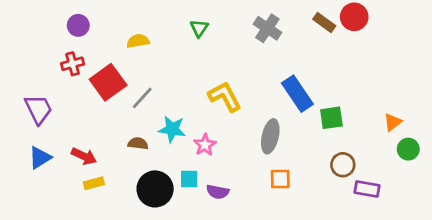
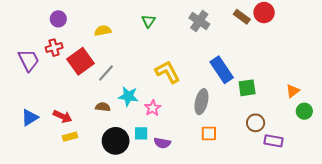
purple trapezoid: (38, 109) -> (29, 60), moved

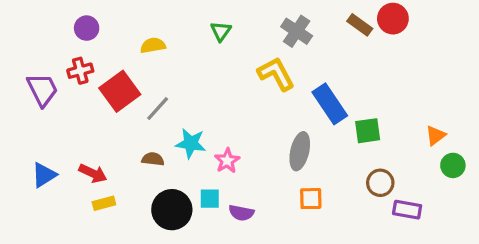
yellow L-shape: (168, 72) -> (276, 74), moved

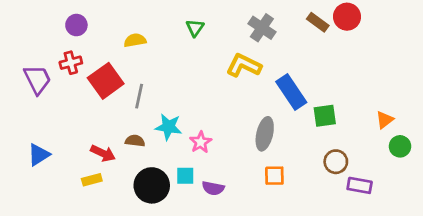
yellow L-shape: (276, 74) -> (244, 65), turned -36
gray line: (158, 109) -> (139, 96), turned -30
red arrow: (93, 173) -> (103, 153), moved

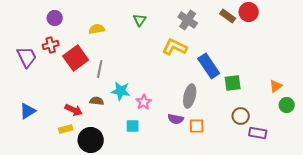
black circle: (152, 185) -> (91, 140), moved
purple semicircle: (213, 188) -> (176, 119), moved

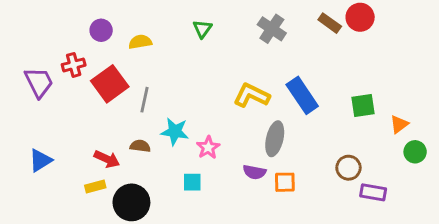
purple circle: (55, 18) -> (101, 30), moved
yellow L-shape: (175, 47) -> (252, 95), moved
green square: (233, 83) -> (363, 105), moved

